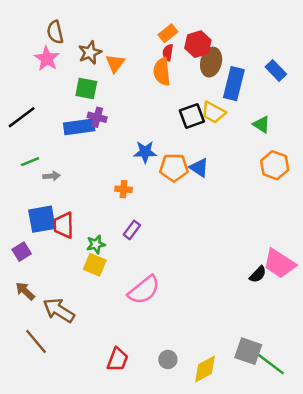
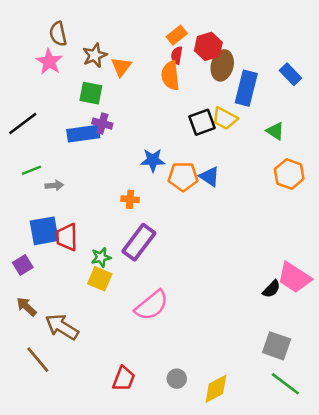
purple rectangle: (132, 230) -> (139, 242), size x1.8
gray square: (248, 351) -> (277, 346), moved

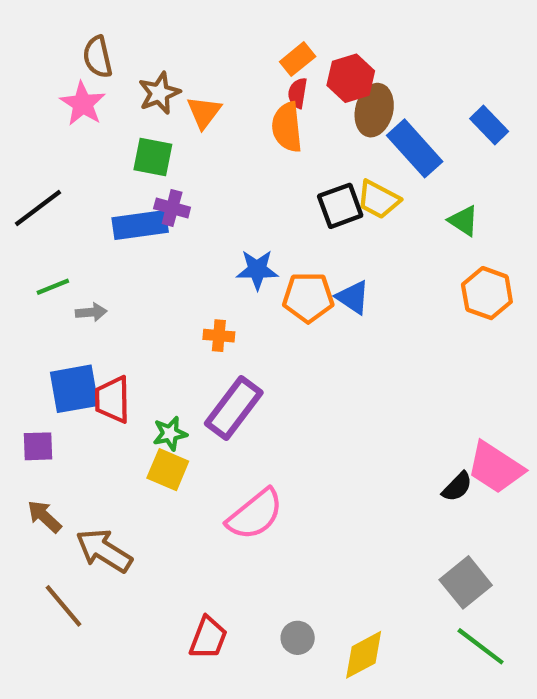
blue rectangle: (246, 88) -> (415, 148), turned -56
purple square: (23, 265) -> (38, 446), turned 30
gray square: (277, 346) -> (466, 582), turned 32

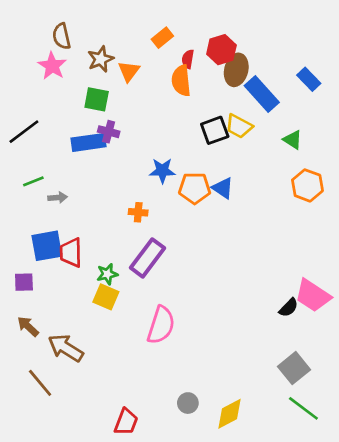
orange rectangle: (298, 59) -> (162, 38), moved
pink semicircle: (255, 514) -> (161, 325), turned -33
red trapezoid: (208, 638) -> (126, 422), moved

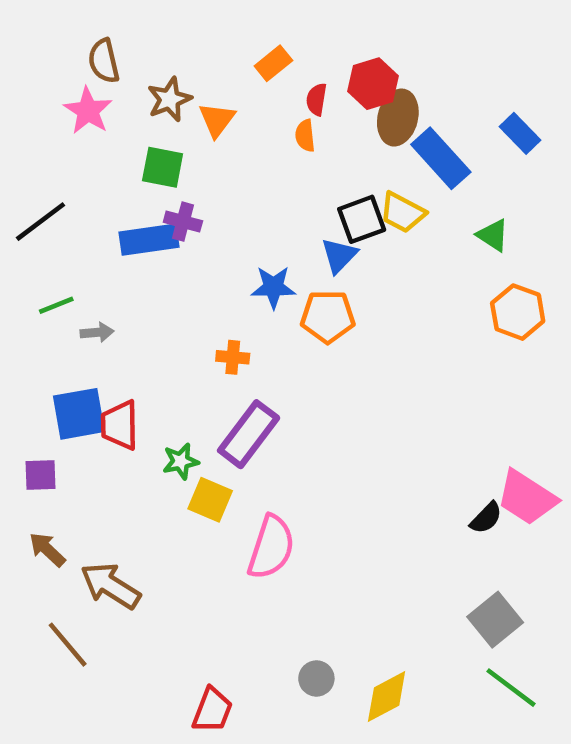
orange semicircle: (181, 81) -> (305, 136), size x0.6
blue triangle: (223, 188) -> (339, 255), moved, turned 40
yellow square: (106, 297) -> (210, 500), moved

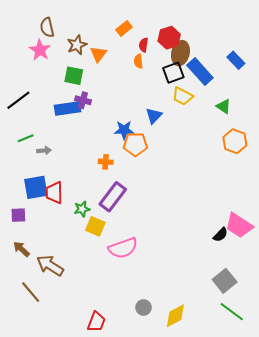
black square: (362, 219) -> (173, 73), moved
orange pentagon: (328, 317) -> (135, 144), moved
pink semicircle: (271, 547) -> (123, 248), turned 52

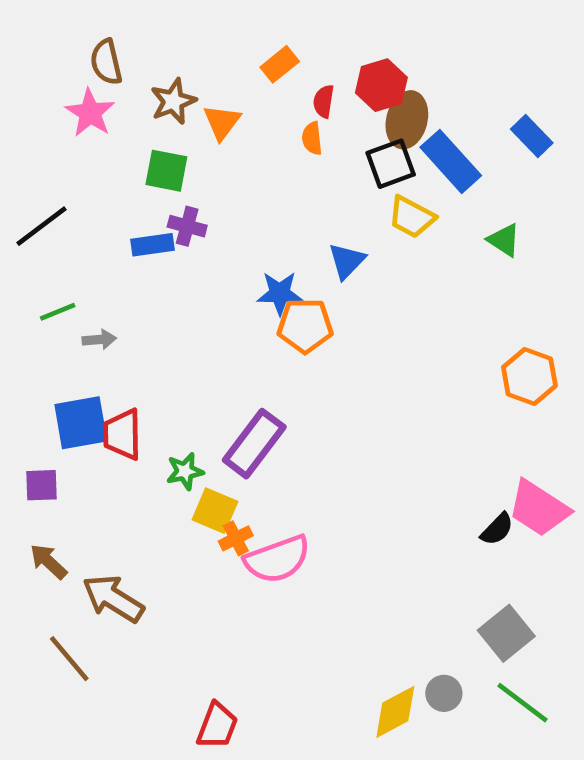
blue rectangle: (68, 108) -> (152, 245), size x0.7
orange hexagon: (235, 141) -> (529, 377), moved
orange cross: (106, 162) -> (236, 538), moved, turned -32
gray circle: (144, 307) -> (444, 693), moved

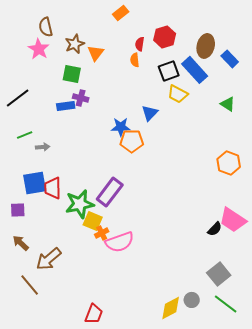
orange rectangle: (280, 64) -> (121, 13), moved
brown ellipse: (407, 120) -> (206, 46), moved
green triangle: (504, 240) -> (228, 104), moved
green star: (185, 471) -> (80, 204), size x1.8
brown arrow: (113, 599) -> (49, 259), turned -72

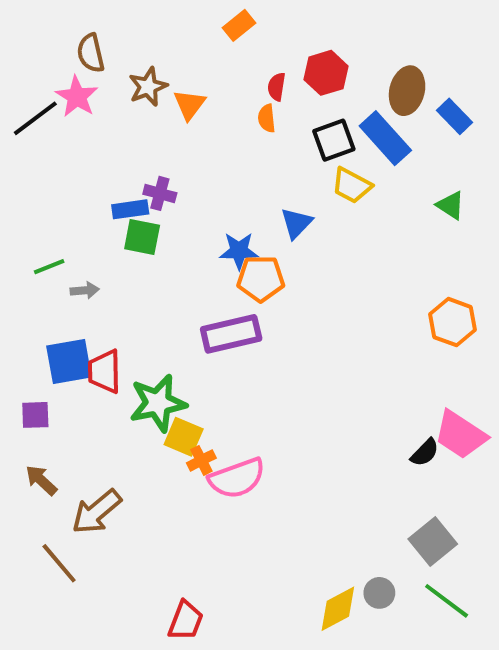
green square: (72, 74) -> (142, 237), moved
black line: (18, 98) -> (35, 118), moved
purple rectangle: (110, 192) -> (231, 334), moved, turned 40

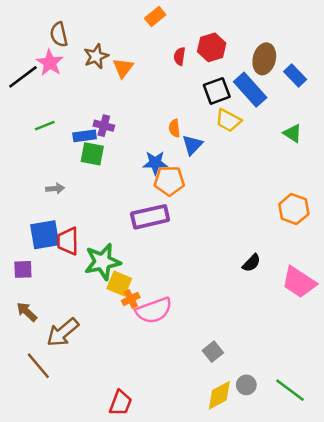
orange semicircle: (267, 118) -> (174, 128), moved
green line: (49, 267) -> (45, 126), moved
black semicircle: (425, 453) -> (251, 263), moved
gray square: (433, 542) -> (213, 352), moved, size x0.7

